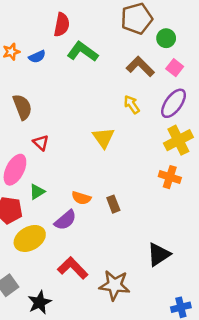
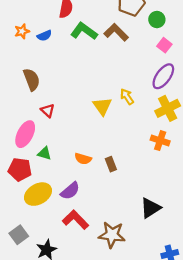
brown L-shape: (140, 66) -> (116, 32), moved
yellow arrow: (132, 105) -> (127, 97), moved
green triangle: (37, 192) -> (44, 153), turned 48
purple semicircle: (65, 220) -> (70, 191), moved

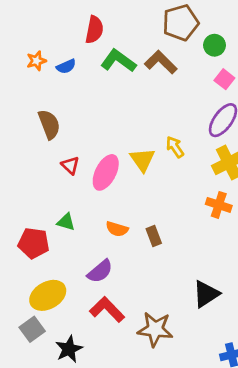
pink ellipse: (25, 134) -> (106, 172), moved
yellow ellipse: (38, 194) -> (48, 295), moved

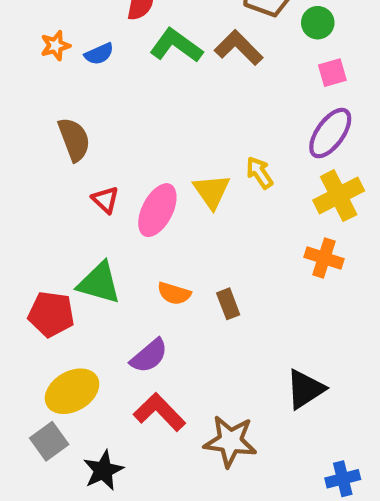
pink square: (224, 79) -> (332, 73), turned 36
green triangle: (66, 222) -> (99, 283), size x1.6

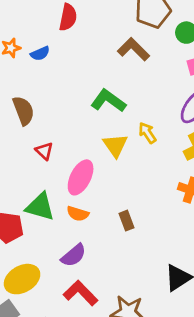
green L-shape: (176, 46) -> (108, 101), moved
pink ellipse: (157, 210) -> (81, 177), moved
orange semicircle: (174, 293) -> (78, 214), moved

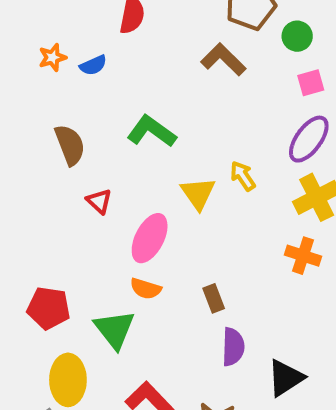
green L-shape: (108, 101) -> (151, 131), moved
green triangle: (40, 207) -> (115, 329), moved, turned 36
purple semicircle: (74, 255) -> (233, 347), moved, turned -48
yellow ellipse: (22, 279) -> (68, 380), turned -60

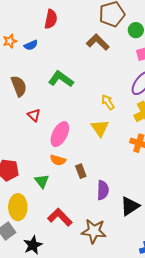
yellow triangle: (198, 193) -> (100, 128), moved
brown rectangle: (214, 298) -> (81, 171), moved
green triangle: (115, 329) -> (42, 181), size x0.7

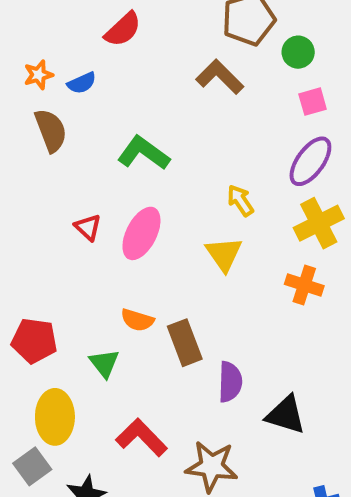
red semicircle: (51, 19) -> (123, 29), turned 36
brown semicircle: (19, 86) -> (51, 130), moved
pink ellipse: (60, 134) -> (141, 233), moved
brown rectangle: (81, 171) -> (185, 343), size x1.5
black triangle: (130, 206) -> (286, 415), turned 50

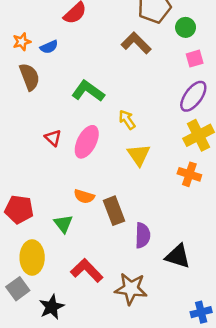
yellow arrow: (240, 200) -> (127, 120), moved

